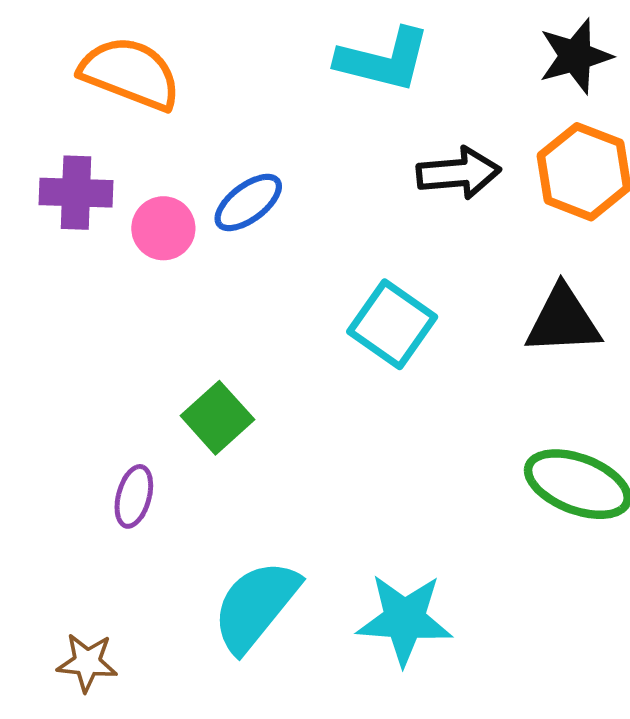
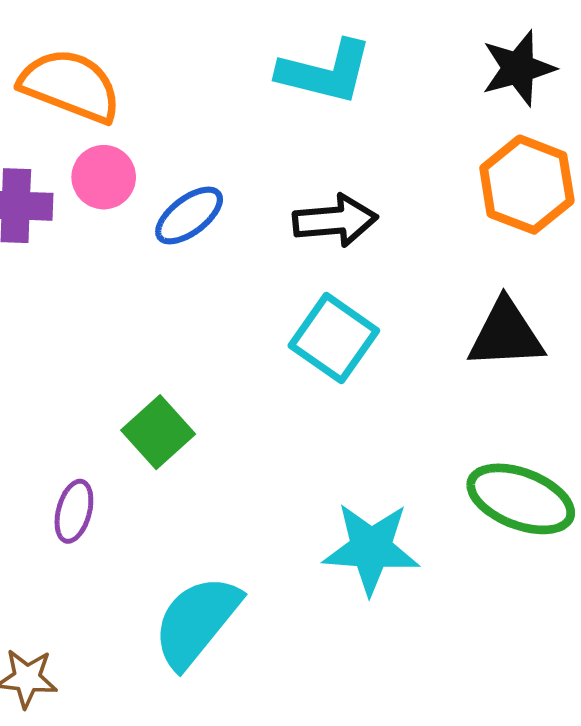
black arrow: (459, 173) -> (335, 220), moved
pink circle: (163, 228) -> (104, 177), moved
cyan star: (404, 619) -> (371, 548), moved

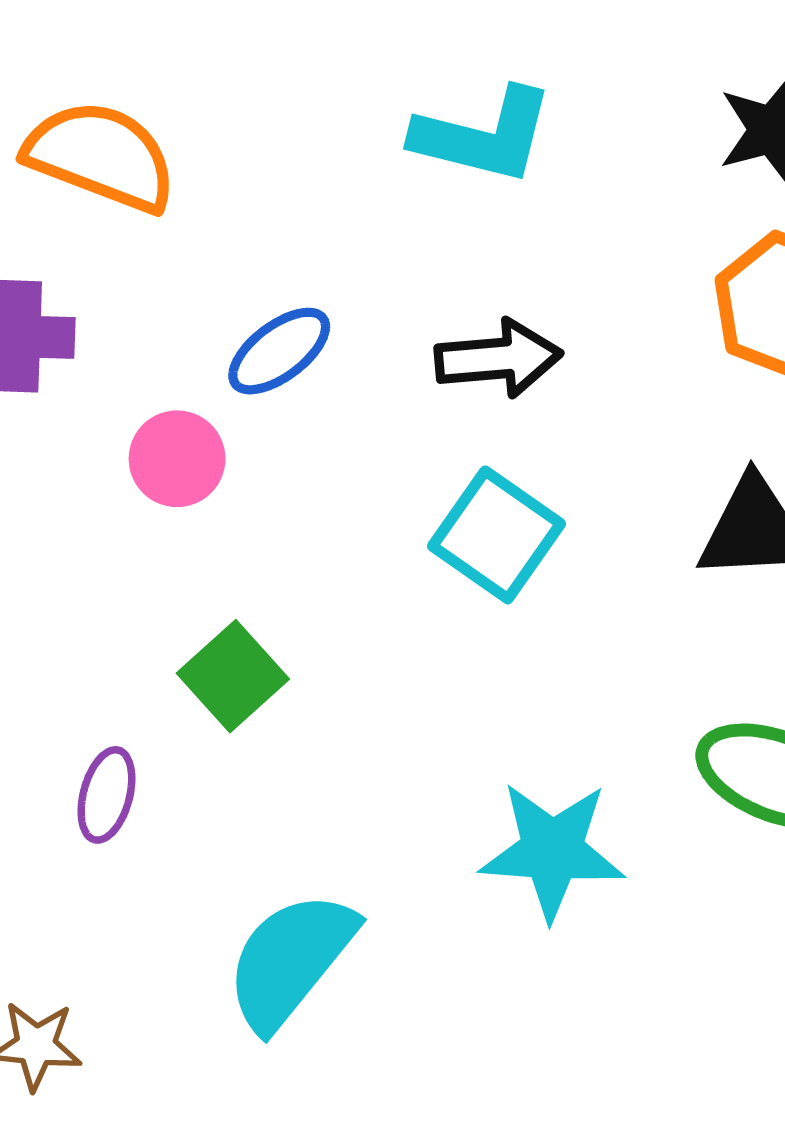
pink circle: (104, 177) -> (177, 459), moved

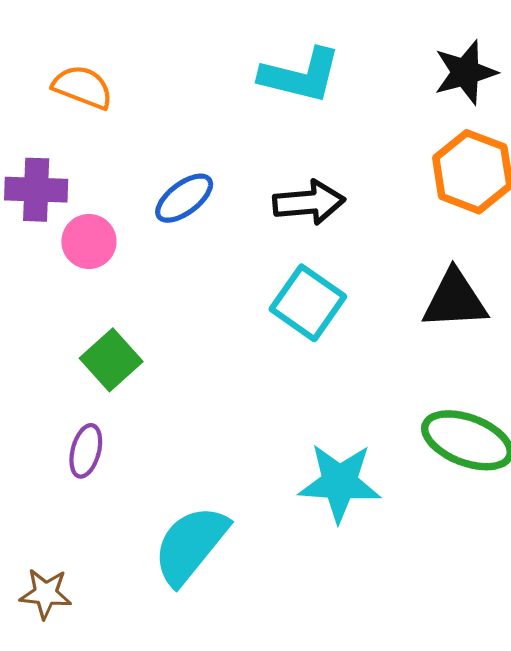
orange semicircle: (101, 156) -> (83, 87), size x0.7
pink circle: (177, 459) -> (89, 241), moved
green square: (233, 676) -> (111, 360), moved

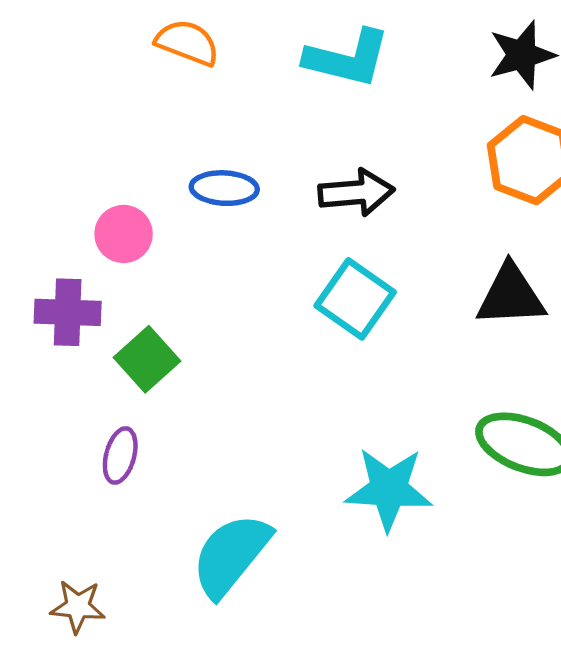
orange semicircle: (83, 87) -> (187, 43), moved
purple cross: (36, 190) -> (68, 312), moved
blue ellipse: (184, 198) -> (224, 188), turned 40

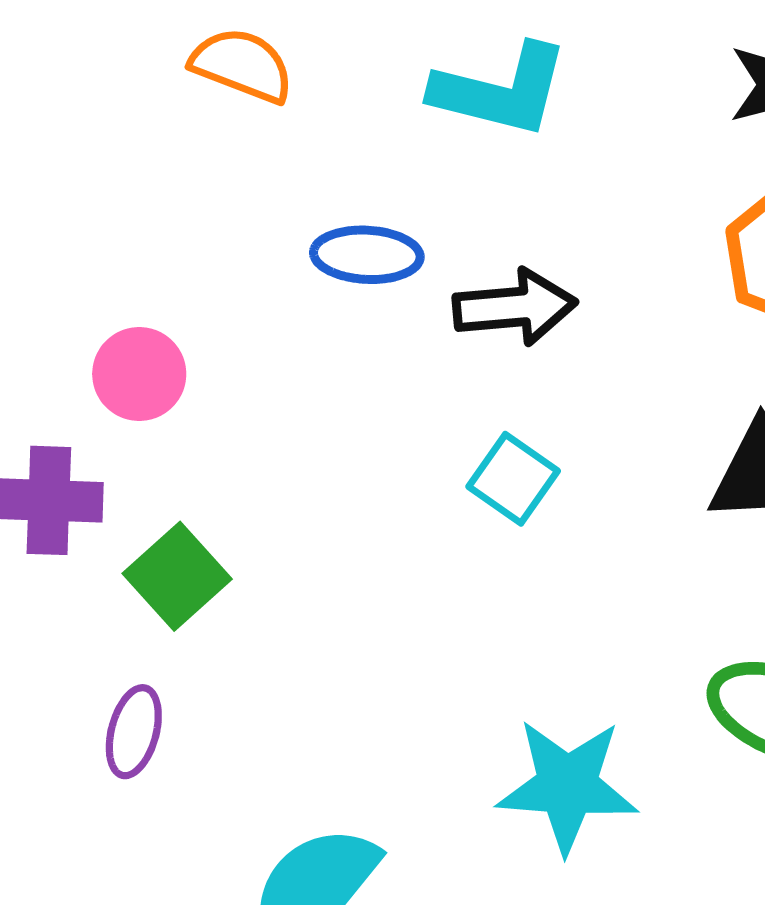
blue ellipse: (224, 188) -> (367, 255), moved
cyan square: (355, 299) -> (513, 479), size x0.7

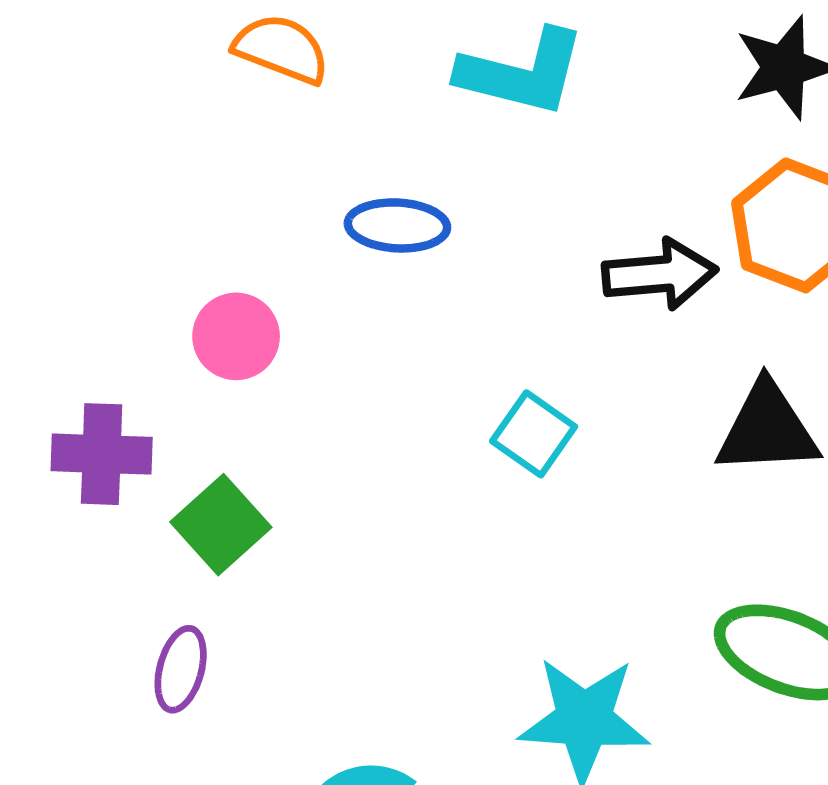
black arrow: (515, 307) -> (660, 274), moved
pink circle: (139, 374) -> (236, 336), moved

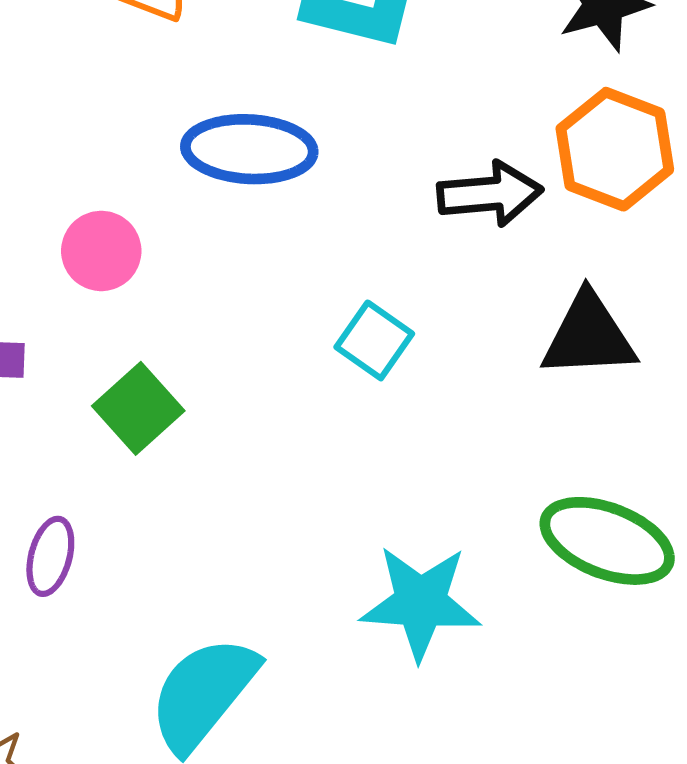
blue ellipse: (397, 225) -> (249, 149), size x1.4
green square: (221, 525) -> (138, 408), moved

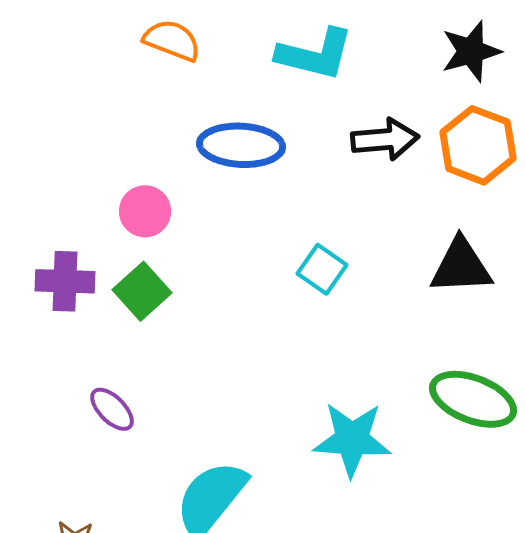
black arrow: (490, 194) -> (385, 139), moved
green square: (138, 408) -> (142, 291), moved
purple ellipse: (50, 556) -> (112, 409), turned -60

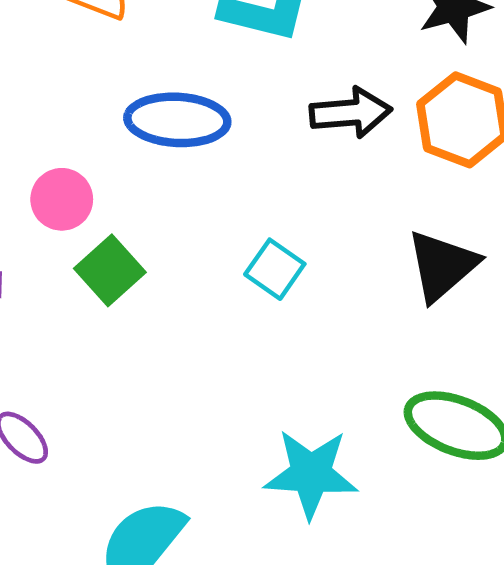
black triangle: (461, 266) -> (442, 266), turned -38
green square: (142, 291) -> (110, 270), moved

